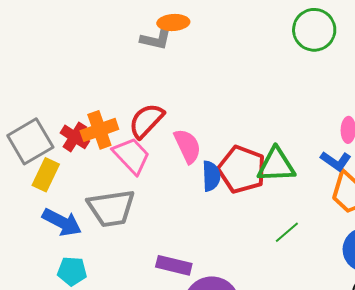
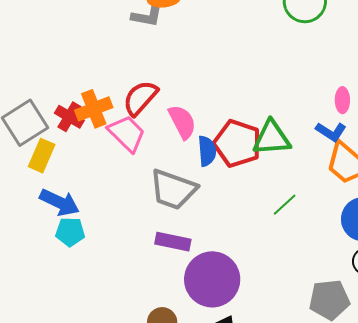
gray trapezoid: (111, 208) -> (173, 190), moved, turned 30
cyan pentagon: (72, 271) -> (70, 232), moved

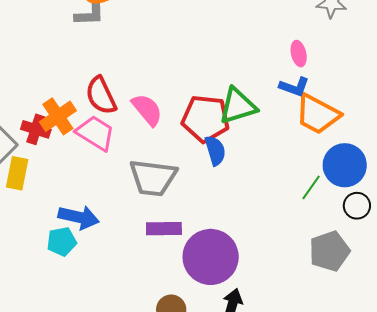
red semicircle: (140, 98) -> (101, 96), turned -54
blue semicircle: (207, 151) -> (215, 150), moved
blue arrow: (59, 202) -> (79, 217), moved
green line: (285, 205) -> (311, 187), moved

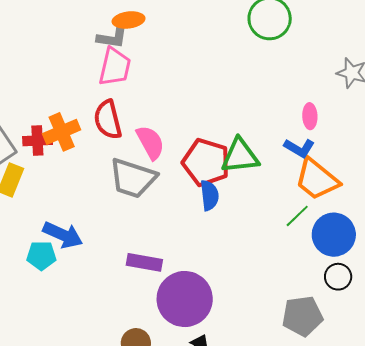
red cross: (36, 129) -> (37, 140), turned -32
pink trapezoid: (95, 133) -> (115, 67), moved, turned 60
gray trapezoid: (153, 178) -> (133, 178), moved
green line: (311, 187) -> (297, 216), moved

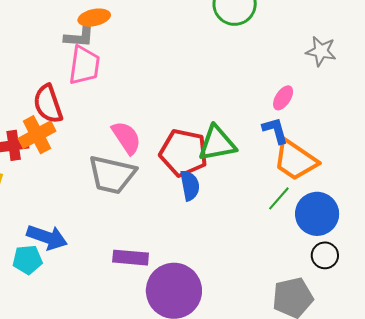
pink ellipse: (310, 116) -> (283, 98), turned 40
red semicircle: (108, 120) -> (48, 104), moved
blue L-shape: (299, 148) -> (275, 130), turned -132

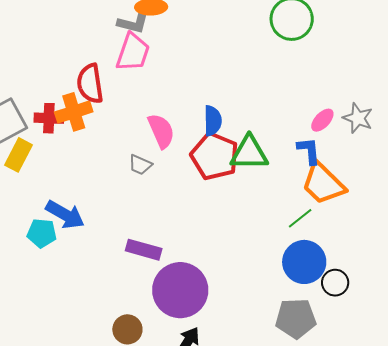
gray star: (321, 51) -> (358, 118), moved
gray trapezoid: (112, 175) -> (140, 165), size x0.5
blue semicircle: (190, 185) -> (213, 121), moved
blue circle: (317, 214) -> (304, 262), moved

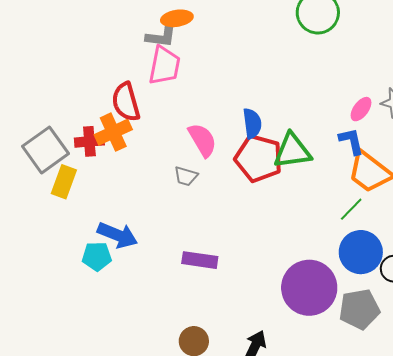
purple circle: (180, 290) -> (309, 288), moved

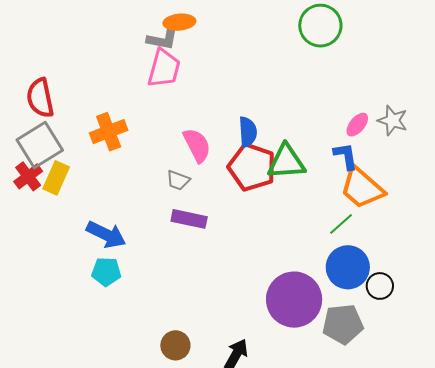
red semicircle: (126, 102) -> (40, 98), moved
red cross: (89, 141) -> (28, 176), moved, turned -36
cyan pentagon: (97, 256) -> (106, 272), moved
purple rectangle: (200, 260) -> (189, 219), moved

